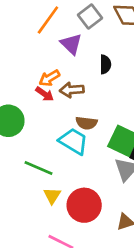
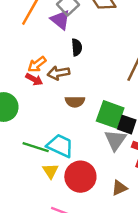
purple triangle: (71, 44) -> (60, 20), moved
black semicircle: (105, 64) -> (77, 47), moved
cyan trapezoid: (74, 141) -> (60, 146), moved

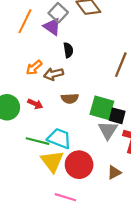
red arrow: (34, 79) -> (35, 104), moved
yellow triangle: (51, 171) -> (52, 161), size x1.6

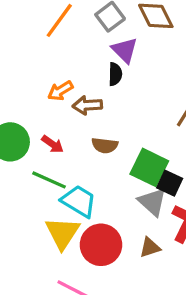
purple triangle: (52, 27) -> (125, 50), moved
gray triangle: (108, 130) -> (152, 202), turned -30
green line: (38, 141) -> (49, 180), moved
brown triangle: (114, 172) -> (150, 247), moved

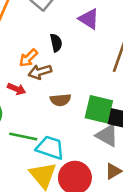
purple triangle: (125, 50) -> (89, 19), moved
orange arrow: (60, 91) -> (28, 58), moved
red arrow: (53, 144) -> (17, 89), moved

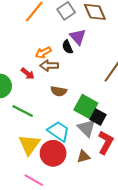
purple triangle: (89, 19) -> (78, 37), moved
black semicircle: (56, 43) -> (67, 47), turned 152
cyan trapezoid: (50, 148) -> (58, 131), moved

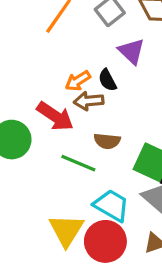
black semicircle: (67, 47) -> (107, 80), moved
red arrow: (28, 74) -> (55, 116), size x1.6
green line: (23, 111) -> (78, 163), moved

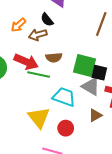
orange arrow: (78, 81) -> (18, 25), moved
red arrow: (55, 116) -> (26, 62), moved
red circle: (105, 241) -> (66, 128), moved, size x0.6

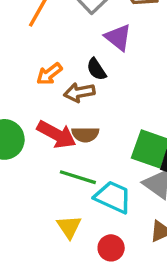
brown semicircle: (54, 57) -> (85, 134), moved
green line: (39, 75) -> (78, 177), moved
yellow triangle: (39, 118) -> (69, 227), size x0.7

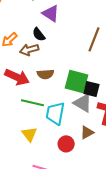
brown semicircle: (85, 134) -> (45, 74), moved
cyan trapezoid: (113, 197) -> (55, 113), turned -100
red circle: (111, 248) -> (66, 144), moved

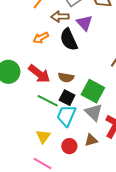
black semicircle: (39, 34) -> (69, 40), size x1.6
brown arrow: (29, 50) -> (60, 17), moved
black square: (91, 89) -> (67, 98), moved
yellow triangle: (29, 134) -> (43, 136), moved

